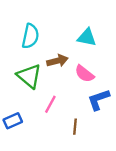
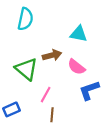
cyan semicircle: (30, 36) -> (25, 19), moved
brown line: (75, 127) -> (52, 115), moved

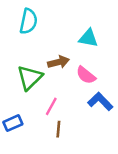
green triangle: (26, 69) -> (30, 78), turned 35
blue L-shape: (89, 90) -> (100, 102), turned 65

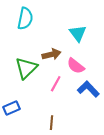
cyan triangle: (88, 38) -> (78, 33), turned 42
pink line: (51, 106) -> (56, 84), moved
brown line: (58, 129) -> (51, 123), moved

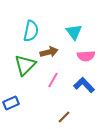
cyan semicircle: (25, 19) -> (31, 31), moved
pink semicircle: (76, 66) -> (86, 56), moved, turned -42
brown line: (51, 123) -> (64, 117), moved, turned 40

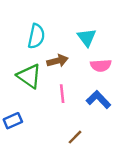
green triangle: (25, 65) -> (29, 76), turned -40
pink line: (53, 80) -> (62, 94), turned -35

